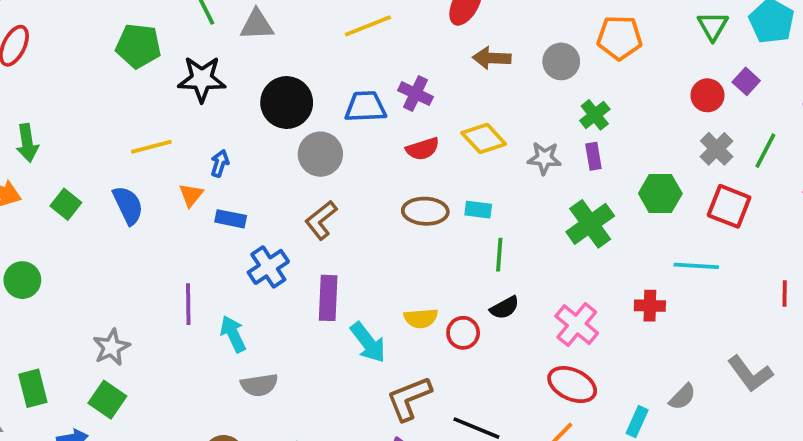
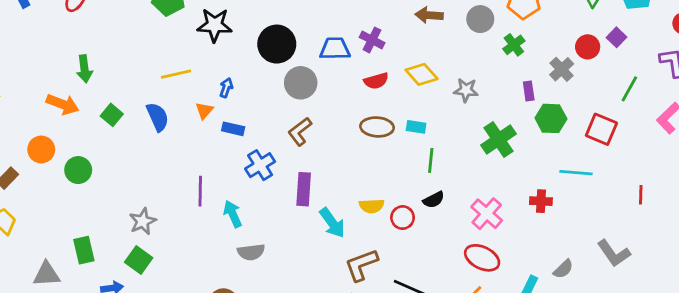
green cross: (595, 115) -> (514, 45), moved
gray cross: (717, 149) -> (562, 69), moved
purple rectangle: (593, 156) -> (529, 91), moved

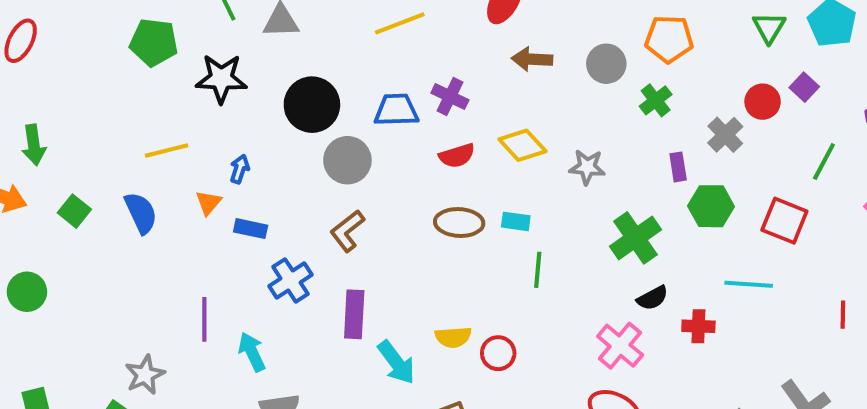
black semicircle: (434, 200) -> (652, 298), moved
gray star: (143, 221) -> (145, 375), moved

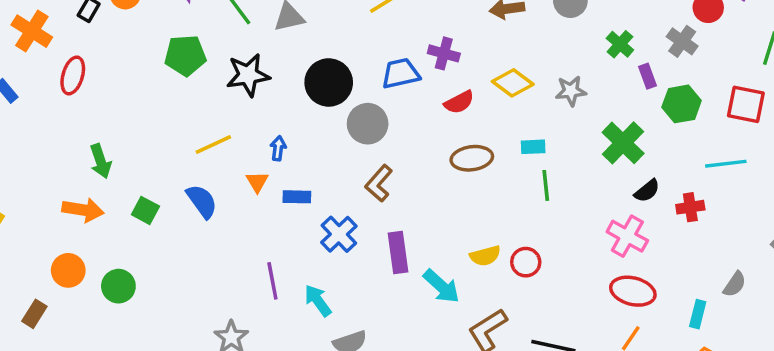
green cross: (656, 100) -> (620, 44), moved
cyan rectangle: (516, 221) -> (533, 147), moved

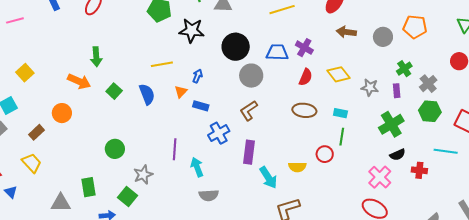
gray cross: (682, 41) -> (428, 84), moved
purple rectangle: (647, 76) -> (397, 91), moved
red semicircle: (459, 102) -> (306, 77), turned -54
red circle: (526, 262) -> (325, 154), moved
green circle: (118, 286) -> (115, 149), moved

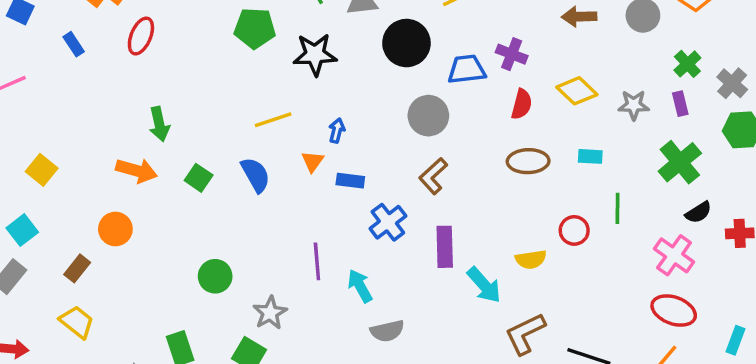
black circle: (236, 47) -> (406, 43), moved
green line: (342, 137) -> (617, 208), moved

